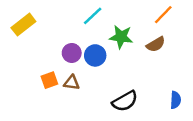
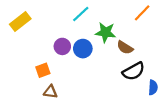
brown semicircle: (156, 44) -> (125, 48), moved, turned 63
brown triangle: (72, 83) -> (50, 92), moved
black semicircle: (125, 101) -> (134, 71), moved

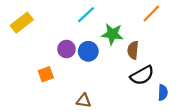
brown semicircle: (125, 48) -> (133, 50), turned 63
brown triangle: (50, 92) -> (84, 101), moved

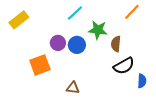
orange square: (46, 74) -> (40, 65), size x1.5

